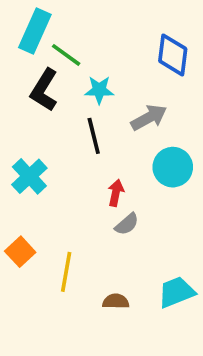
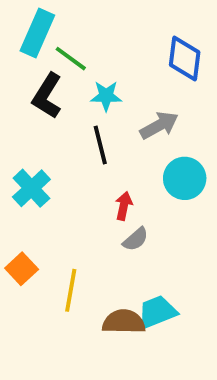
cyan trapezoid: (176, 292) -> (157, 312), moved
brown semicircle: (116, 301) -> (124, 322), size x1.5

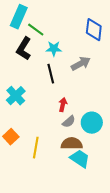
cyan circle: (185, 178) -> (92, 123), moved
cyan trapezoid: (157, 312) -> (80, 159), turned 55
brown semicircle: (124, 322) -> (72, 144), moved

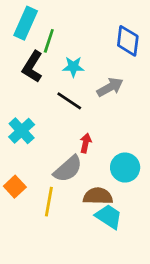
green line: (36, 30) -> (49, 41), turned 72
black line: (51, 74) -> (69, 101), turned -42
gray semicircle: (69, 122) -> (68, 169), moved, size x1.6

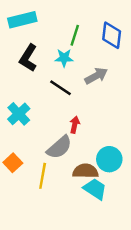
cyan rectangle: (26, 23) -> (22, 20), turned 52
green line: (49, 41) -> (75, 35), moved
cyan circle: (125, 168) -> (109, 159), moved

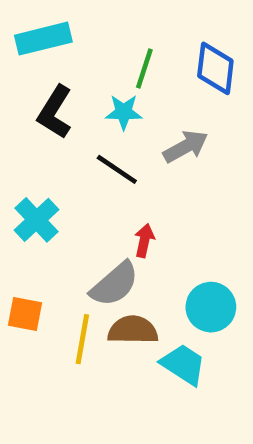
orange square: (13, 163) -> (25, 314), turned -36
brown semicircle: (85, 171) -> (133, 330), moved

